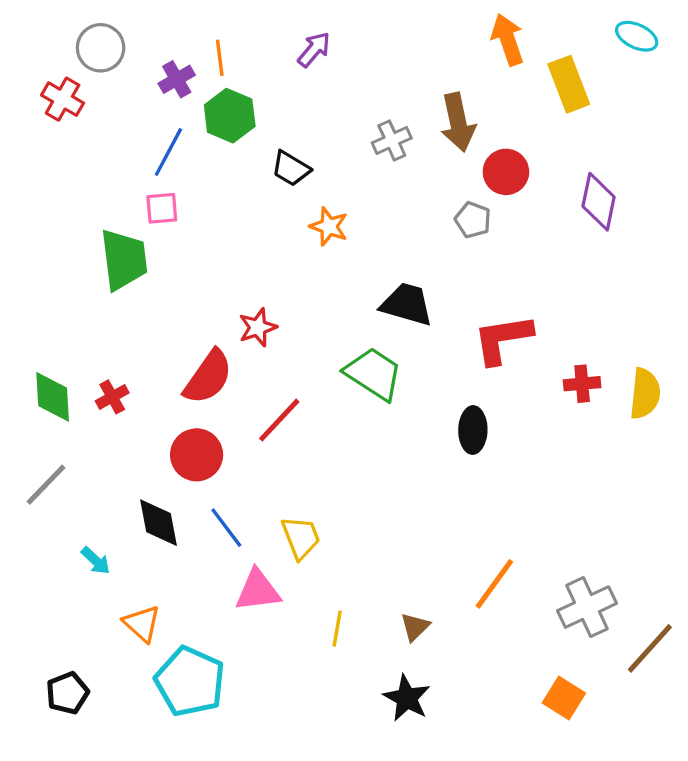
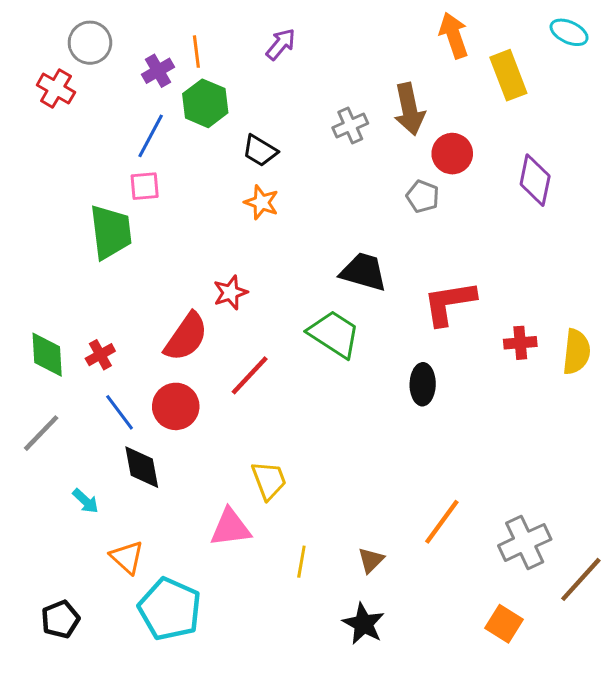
orange star: (329, 226) -> (261, 202), moved
blue line: (226, 528) -> (120, 412), moved

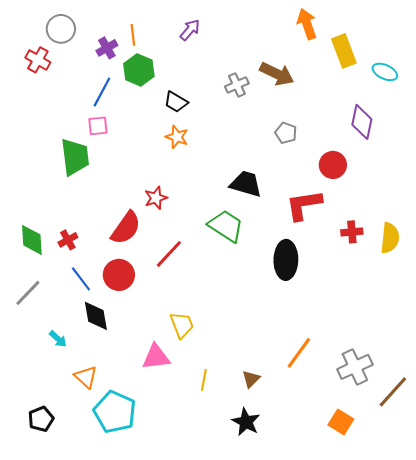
cyan ellipse: (569, 32) -> (385, 72), moved
brown arrow: (409, 109) -> (277, 74), turned -52
red circle: (452, 154) -> (333, 165), moved
black ellipse: (423, 384) -> (286, 260), size x1.4

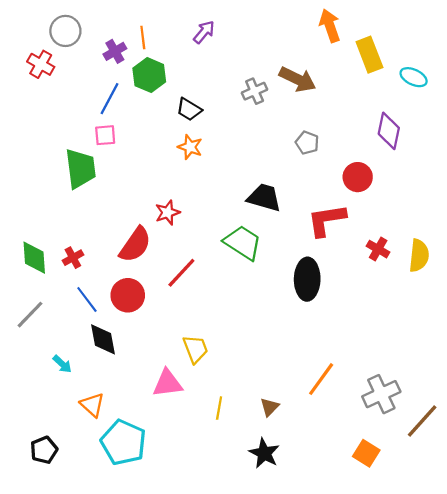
red cross: (352, 232) -> (378, 249), turned 35

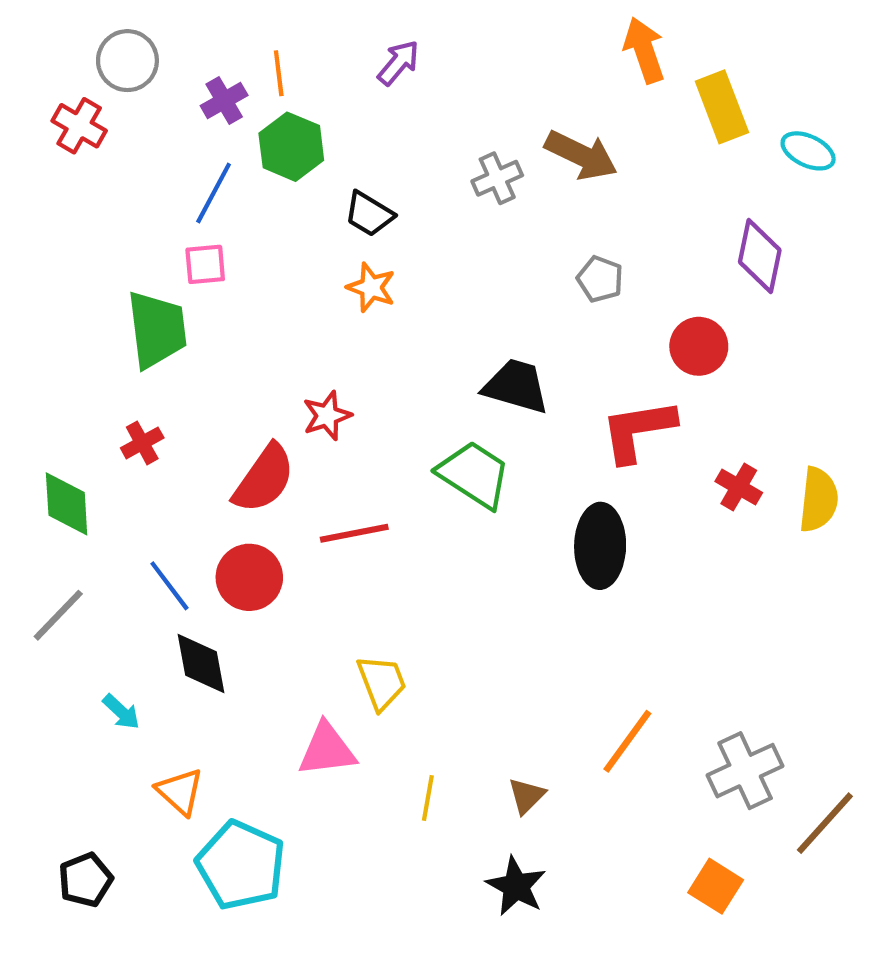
red cross: (73, 258) -> (142, 443), moved
red line: (181, 273) -> (354, 533), turned 36

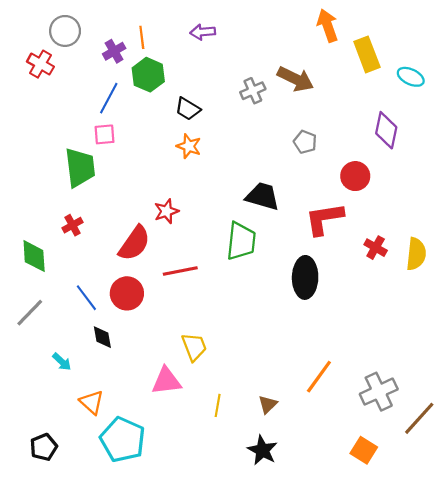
purple arrow: (398, 63) -> (203, 32), turned -135
green trapezoid: (474, 474) -> (241, 241), turned 63
black diamond: (201, 663) -> (102, 337), size x0.7

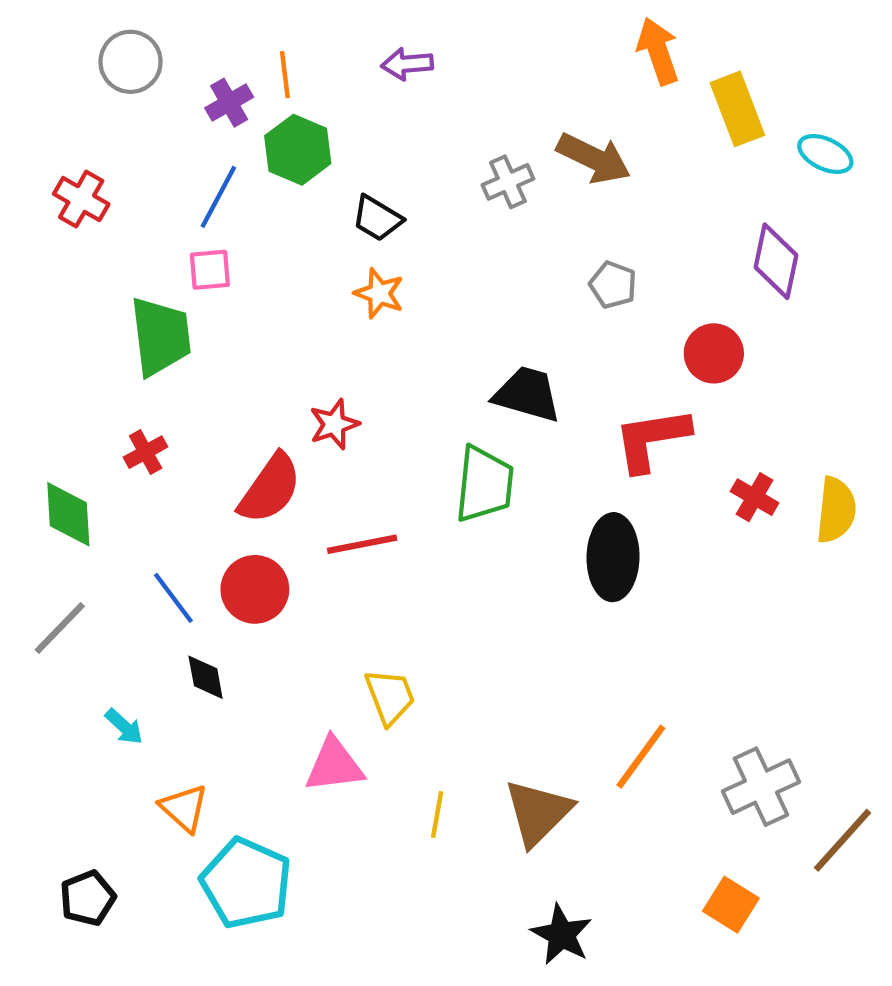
red cross: (40, 64) -> (81, 199), moved
brown triangle: (268, 404) -> (538, 812), size x1.8
black star: (262, 450) -> (562, 935), moved

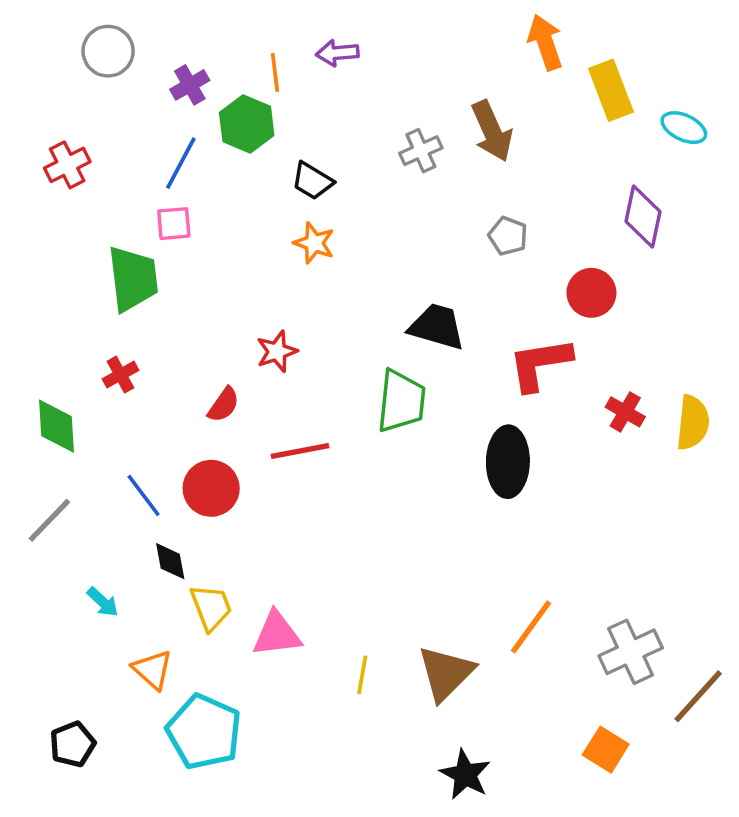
orange line: (285, 75) -> (275, 72), moved
brown arrow: (594, 158) -> (492, 131), turned 40
red cross: (81, 199) -> (67, 165), turned 33
red semicircle: (270, 489) -> (224, 405), size x0.6
yellow trapezoid: (390, 697) -> (211, 607), moved

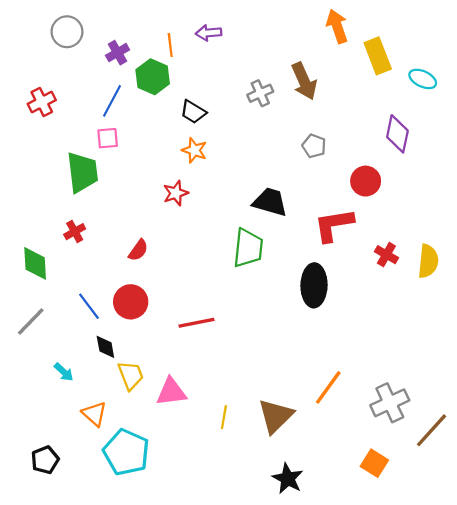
red star: (277, 351) -> (176, 193), moved
red line: (300, 451) -> (197, 323), moved

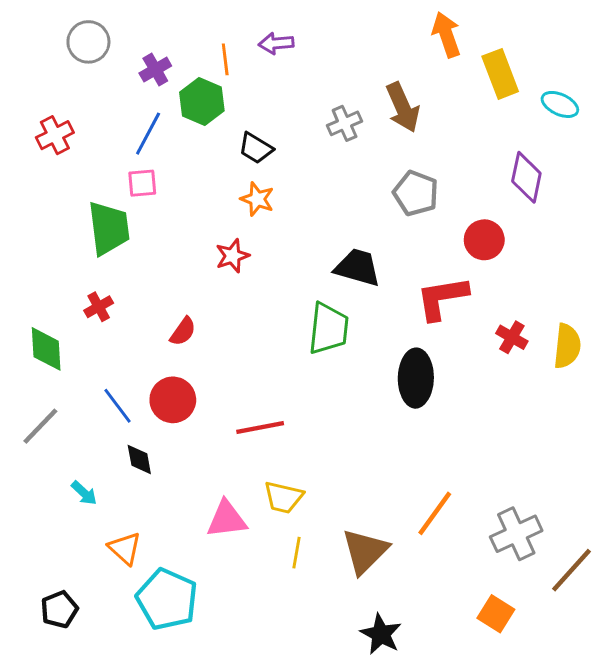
gray pentagon: (314, 146) -> (416, 193), size x1.4
yellow trapezoid: (131, 375) -> (283, 497), moved, turned 124

